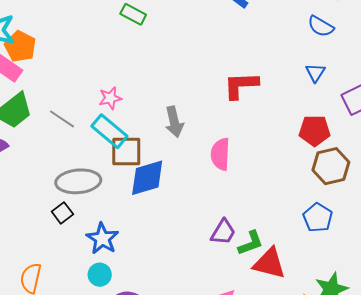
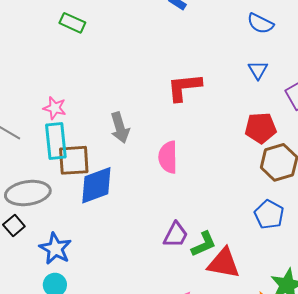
pink star: (110, 98) -> (55, 108), turned 30
cyan rectangle: (109, 131) -> (56, 141), turned 48

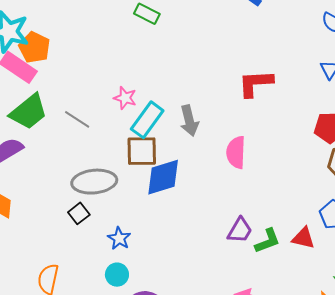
cyan rectangle: (56, 141) -> (147, 120), moved, turned 39
blue star: (55, 249) -> (119, 238), size x0.7
red triangle: (224, 263) -> (303, 238), moved, size x0.7

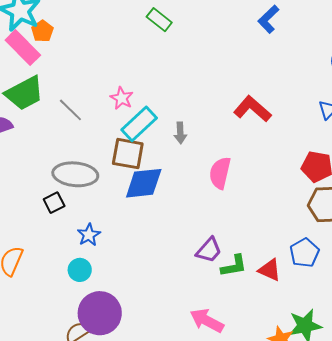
orange pentagon: (34, 47) -> (42, 31), size x0.7
red L-shape: (255, 83) -> (252, 109), turned 33
gray arrow: (189, 121) -> (180, 133), size x0.7

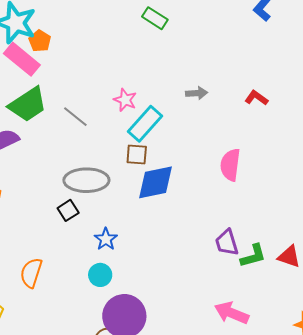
red L-shape: (252, 109) -> (256, 98), size x0.6
gray arrow: (180, 133) -> (197, 93), moved, turned -85
brown square: (128, 154) -> (137, 154), size x0.7
purple trapezoid: (209, 250) -> (227, 243), turned 128

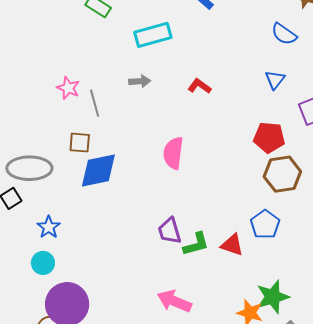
gray line: (75, 117) -> (95, 103), moved, turned 36
cyan rectangle: (145, 124) -> (153, 35), moved, turned 33

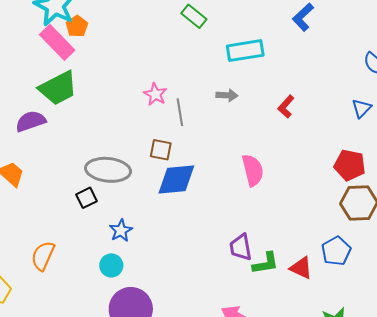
red L-shape: (199, 86) -> (286, 107), turned -90
pink semicircle: (173, 153) -> (253, 170), turned 152

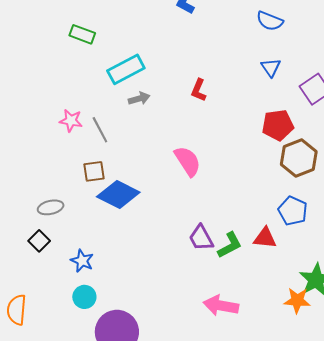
cyan rectangle: (245, 51) -> (126, 69), moved
gray ellipse: (108, 170) -> (51, 207), size x0.6
blue diamond: (176, 180) -> (118, 195), turned 51

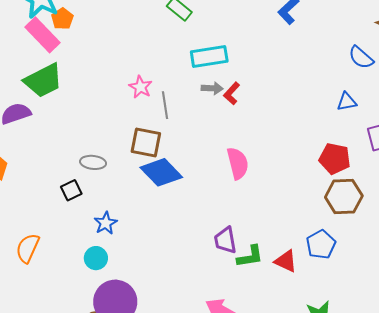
blue triangle: (271, 67) -> (347, 102), turned 35
red L-shape: (199, 90) -> (232, 93), moved
brown square: (94, 171) -> (146, 143), size x1.4

